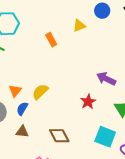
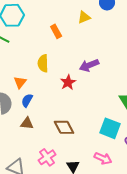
purple arrow: (106, 79) -> (89, 65), moved, turned -48
yellow semicircle: (40, 92) -> (43, 63), moved, turned -48
red star: (88, 102) -> (68, 82), moved

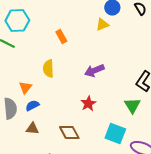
yellow triangle: (84, 17) -> (102, 24), moved
red star: (68, 82) -> (88, 104), moved
blue semicircle: (27, 100) -> (32, 106), turned 32

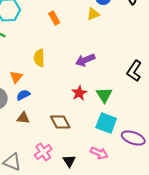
orange rectangle: (61, 36) -> (54, 18), moved
green triangle: (132, 106) -> (104, 95), moved

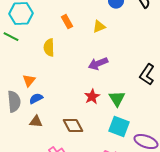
yellow triangle: (93, 14) -> (99, 27), moved
yellow semicircle: (39, 58) -> (49, 48), moved

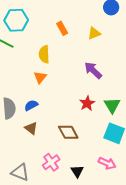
purple arrow: (98, 64) -> (93, 70), turned 66
orange triangle: (29, 81) -> (40, 77), moved
brown triangle: (36, 122) -> (31, 128), turned 32

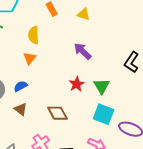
yellow triangle: (94, 33) -> (84, 14), turned 40

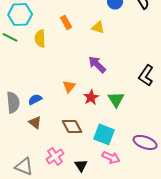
yellow semicircle: (34, 35) -> (40, 38), moved
orange triangle: (30, 58) -> (69, 86), moved
cyan square: (104, 114) -> (104, 134), moved

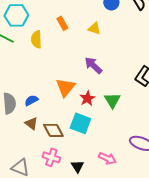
orange triangle: (69, 86) -> (65, 87), size x1.5
brown diamond: (72, 126) -> (53, 130), moved
cyan square: (104, 134) -> (80, 123), moved
pink cross: (55, 156) -> (51, 157), turned -36

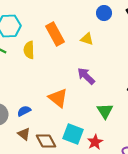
orange rectangle: (62, 23) -> (55, 34), size x1.6
orange triangle: (65, 87) -> (58, 98), turned -30
red star: (87, 98) -> (95, 142), moved

